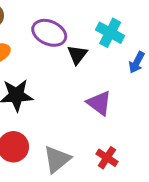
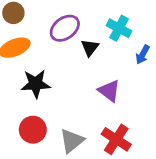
purple ellipse: (49, 33) -> (65, 28), turned -60
red cross: (107, 158) -> (116, 139), size x1.5

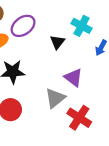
purple ellipse: (65, 28) -> (23, 26), moved
gray triangle: (72, 141) -> (55, 98), moved

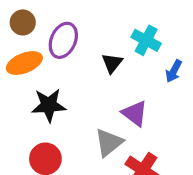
purple ellipse: (23, 26) -> (63, 40), turned -30

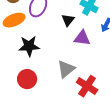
purple triangle: (135, 113) -> (82, 38), moved, turned -30

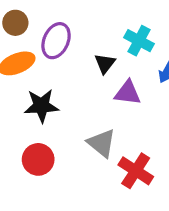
gray triangle: (66, 69) -> (102, 143), turned -42

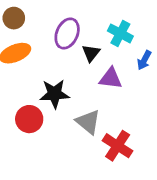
purple ellipse: (56, 41) -> (67, 33), moved
black star: (41, 106) -> (54, 94), moved
red circle: (38, 159) -> (29, 119), moved

